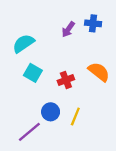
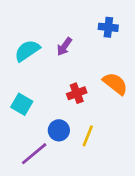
purple arrow: (68, 29) -> (64, 47), moved
cyan square: (33, 73) -> (22, 104), moved

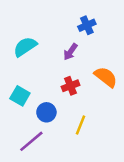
blue cross: (108, 27) -> (87, 25), moved, turned -30
purple arrow: (64, 47) -> (70, 52), moved
blue circle: (59, 130) -> (46, 112), moved

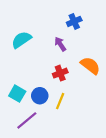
purple arrow: (70, 52) -> (60, 44), turned 112
cyan square: (20, 96) -> (17, 94), moved
yellow line: (81, 125) -> (60, 101), moved

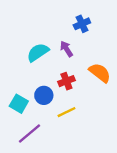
cyan semicircle: (21, 40) -> (38, 52), moved
blue circle: (40, 96) -> (44, 95), moved
yellow line: (60, 101) -> (66, 112), turned 42

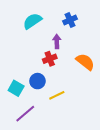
purple arrow: (66, 49) -> (57, 41), turned 32
cyan semicircle: (38, 52) -> (32, 21), moved
red cross: (66, 81) -> (50, 59), moved

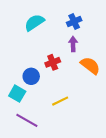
purple arrow: (57, 41) -> (73, 44), moved
blue circle: (37, 81) -> (31, 76), moved
purple line: (25, 114) -> (27, 120), turned 70

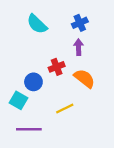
cyan semicircle: (34, 23) -> (37, 24), turned -102
orange semicircle: (90, 66) -> (84, 78), moved
purple line: (27, 120) -> (29, 129), turned -30

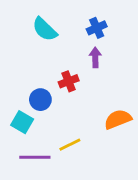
orange semicircle: (84, 78) -> (118, 119), moved, turned -60
yellow line: (65, 108) -> (70, 145), moved

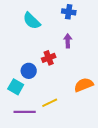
blue cross: (97, 28) -> (69, 12), moved, turned 32

